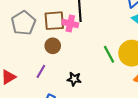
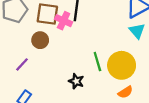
black star: (74, 79) -> (76, 81), moved

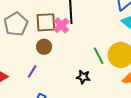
pink cross: (64, 21) -> (61, 25), turned 35

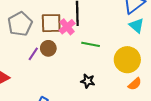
green line: (99, 56) -> (91, 44), moved, turned -54
purple line: (32, 71) -> (33, 54), moved

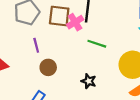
brown circle: (48, 48) -> (48, 67), moved
purple line: (33, 54) -> (36, 45), turned -56

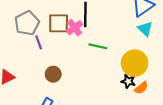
purple line: (36, 45) -> (39, 42), moved
black star: (89, 81) -> (128, 81), moved

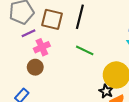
pink cross: (75, 28) -> (42, 47), moved
purple line: (39, 42) -> (28, 33), turned 72

